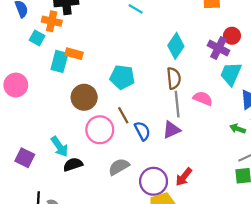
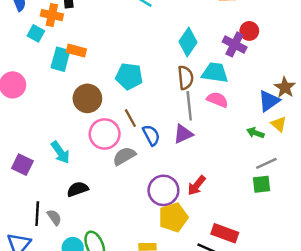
cyan trapezoid: (231, 74) -> (215, 73), moved, turned 75
black semicircle: (73, 165) -> (78, 189), moved
gray semicircle: (119, 167) -> (124, 156), moved

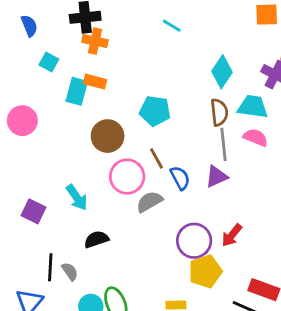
orange cross: (52, 15) -> (95, 41), moved

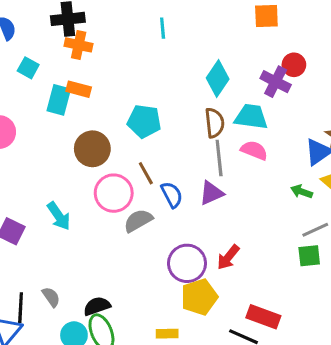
cyan line: (172, 26) -> (163, 28), turned 54
black semicircle: (96, 239) -> (97, 306), moved
black line: (50, 267) -> (21, 308), moved

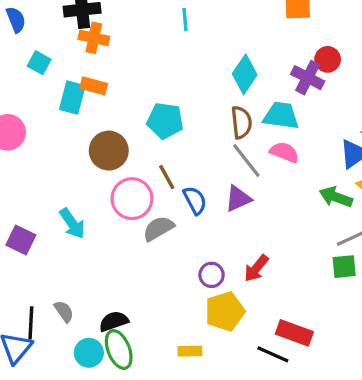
gray line: (219, 158) -> (246, 161), turned -32
green arrow: (302, 192) -> (336, 197), size x1.4
purple circle: (187, 263) -> (212, 275), size x0.6

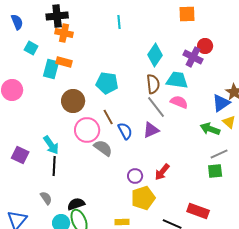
gray semicircle: (158, 228) -> (103, 148), turned 66
black line: (31, 323) -> (54, 166), moved
red rectangle: (294, 333) -> (198, 211), moved

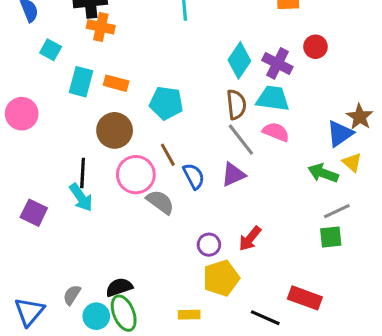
purple cross: (193, 57) -> (277, 63), moved
orange rectangle: (64, 62) -> (116, 83), moved
black line: (54, 166) -> (83, 173), moved
gray semicircle: (46, 198) -> (72, 295), moved, turned -112

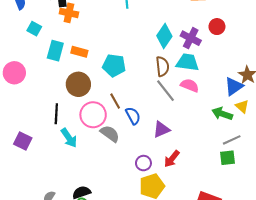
purple triangle: (233, 175) -> (161, 129), moved
cyan arrow: (81, 197) -> (69, 138), moved

